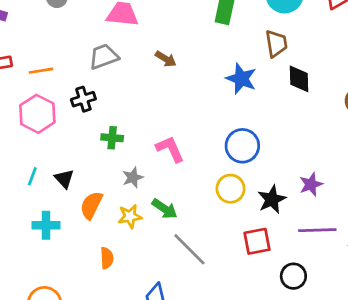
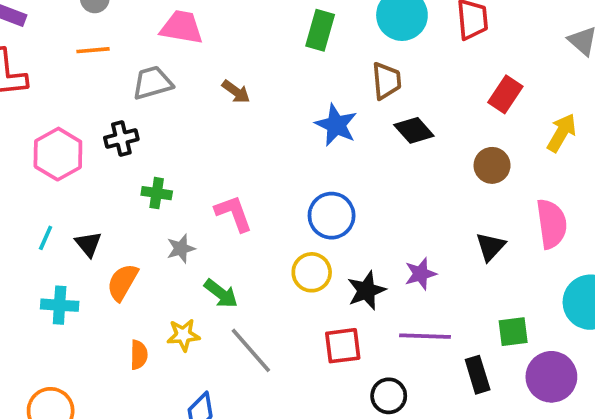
orange line: (41, 71) -> (93, 50), moved
black diamond: (299, 79) -> (414, 130), turned -44
yellow star: (130, 216) -> (183, 335), moved

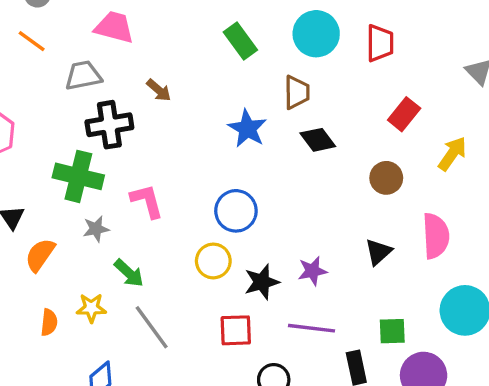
green rectangle: (320, 30) -> (240, 41), turned -57
orange line: (93, 50) -> (32, 41), turned 36
black cross: (121, 138) -> (109, 125), moved, size x1.5
green cross: (157, 193) -> (78, 176), size x1.8

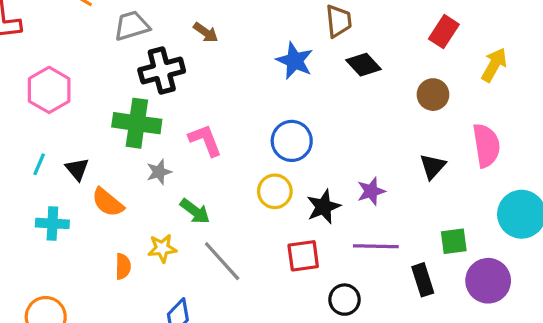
orange semicircle: (40, 255) -> (108, 202), turned -80

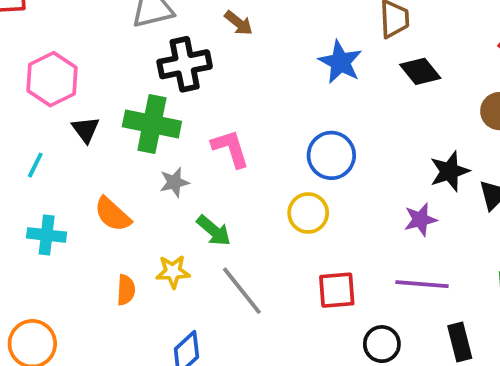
black triangle: (77, 169) -> (86, 130), moved
black star: (323, 207) -> (450, 171), moved
black rectangle: (423, 280) -> (460, 342), moved

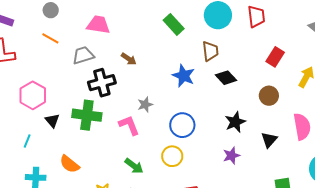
black star: (450, 171) -> (235, 122), moved
gray star: (174, 182) -> (145, 105), moved
green arrow: (214, 231) -> (134, 166), moved

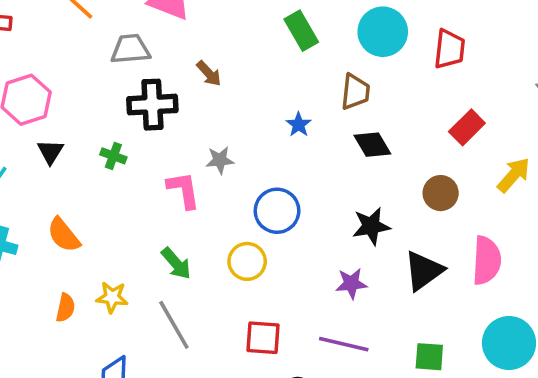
blue star: (184, 76) -> (299, 125), size x0.6
green cross: (87, 115) -> (113, 156), size x0.5
black triangle: (269, 140) -> (424, 271), size x1.4

